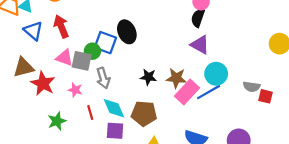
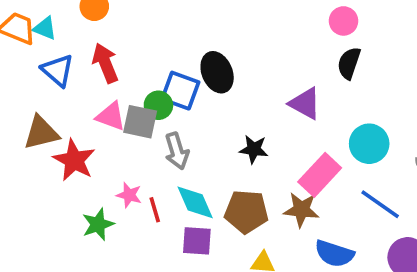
black semicircle: (198, 18) -> (349, 63), moved
purple triangle: (200, 45) -> (305, 103), moved
brown star: (176, 78) -> (301, 210), moved
pink star: (75, 90) -> (129, 195), moved
blue line: (209, 92) -> (380, 204), moved, turned 65

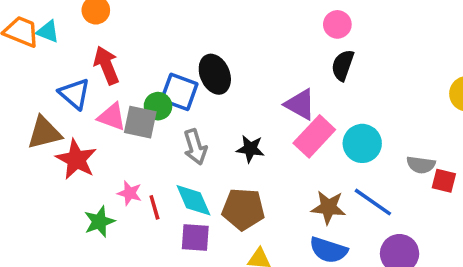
blue triangle: (58, 70) -> (74, 94), moved
gray arrow: (177, 151) -> (195, 147), moved
pink rectangle: (320, 175) -> (314, 136), moved
brown star: (301, 210) -> (328, 207), moved

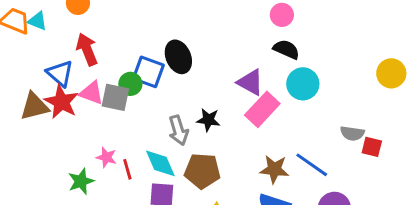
black semicircle: (343, 65) -> (286, 49), turned 95
cyan circle: (362, 143) -> (303, 84), moved
gray arrow: (195, 147) -> (178, 130), moved
red star: (76, 159) -> (61, 102), moved

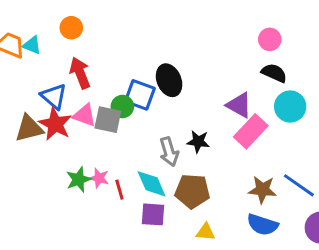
green star: (81, 181) -> (79, 179), moved

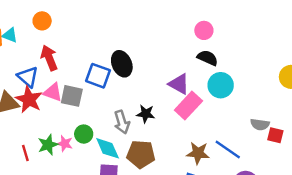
green circle: (122, 106) -> (84, 134), moved
red line: (119, 190) -> (25, 153), moved

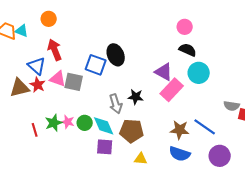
red star: (29, 99) -> (38, 85), size x0.7
green circle: (84, 134) -> (85, 123), moved

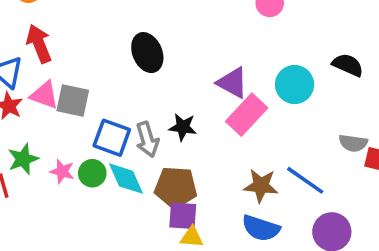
black semicircle: (188, 50) -> (348, 65), moved
blue square: (96, 65) -> (112, 138), moved
green star: (54, 123) -> (23, 159), moved
purple square: (105, 147) -> (183, 216), moved

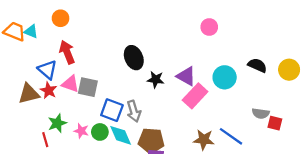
black star: (183, 127) -> (156, 79), moved

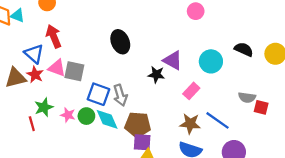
black star: (156, 79) -> (156, 75), moved
pink rectangle: (195, 96) -> (191, 91), moved, size x0.7

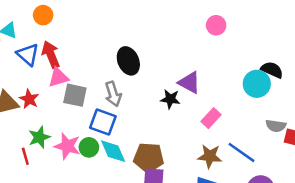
blue triangle: (34, 54) -> (28, 55), moved
cyan circle: (211, 61) -> (257, 84), moved
pink triangle: (57, 68) -> (58, 77), moved, turned -36
gray arrow: (120, 95) -> (113, 94), moved
pink star: (68, 115) -> (67, 146), size x1.5

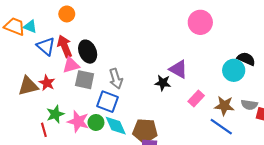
orange circle: (43, 15) -> (67, 14), moved
pink circle: (216, 25) -> (200, 22), size x1.5
black ellipse: (128, 61) -> (88, 52), moved
brown star: (210, 156) -> (224, 106), moved

